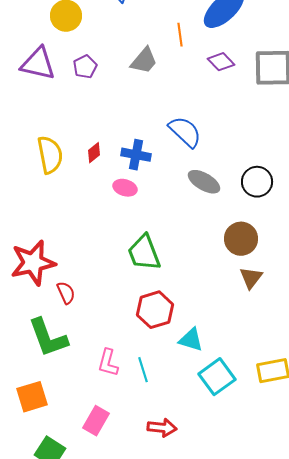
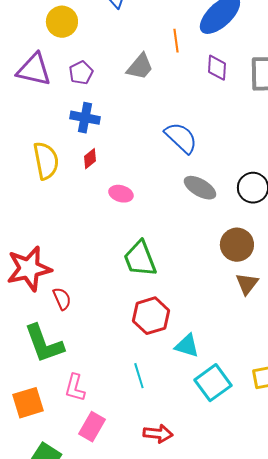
purple diamond: (221, 62) -> (217, 68), turned 48
blue cross: (136, 155) -> (85, 118), moved
pink L-shape: (108, 363) -> (75, 388), moved

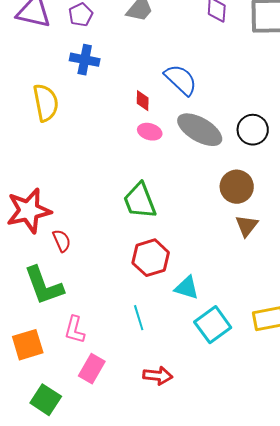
red diamond: (90, 159) -> (143, 101), moved, turned -50
gray ellipse: (200, 188) -> (200, 130), size x1.4
pink ellipse: (121, 194) -> (150, 132), moved

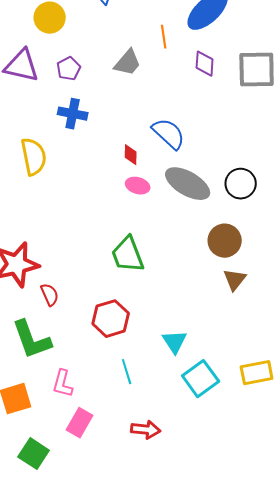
red hexagon: (151, 258) -> (111, 319), moved
cyan triangle: (187, 288) -> (175, 342), turned 40

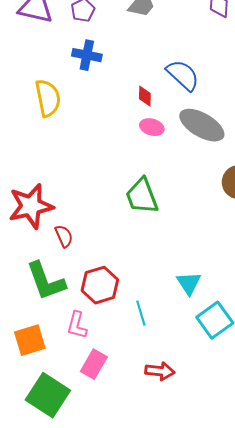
red hexagon: (111, 319) -> (100, 285), moved
green square: (34, 454) -> (48, 395), size x1.4

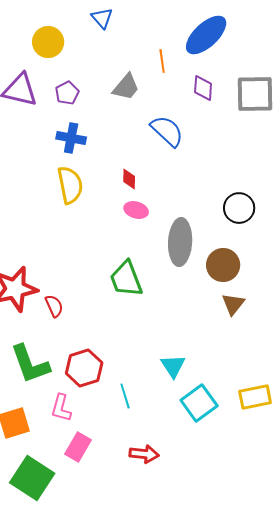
blue semicircle: (183, 75) -> (167, 131), moved
yellow semicircle: (48, 98) -> (70, 185), moved
gray ellipse: (202, 125) -> (180, 242), moved, turned 63
red semicircle: (64, 236) -> (54, 306), moved

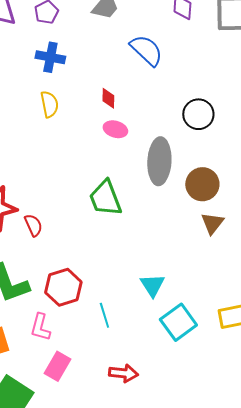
yellow semicircle: (70, 185) -> (49, 104), size x0.7
black circle: (239, 208) -> (198, 114), moved

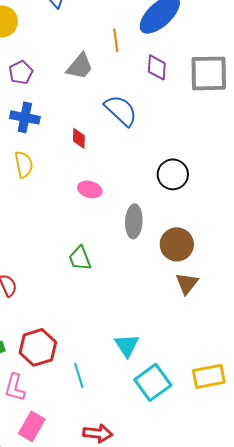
red diamond: (108, 98) -> (79, 138), moved
gray ellipse: (159, 161) -> (134, 221), size x0.7
green trapezoid: (105, 198) -> (80, 258), size x0.7

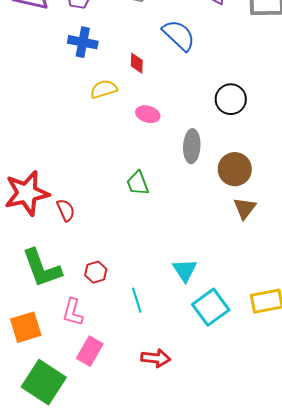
yellow semicircle: (24, 164) -> (104, 89), moved, turned -96
red hexagon: (38, 347) -> (96, 272), size x0.6

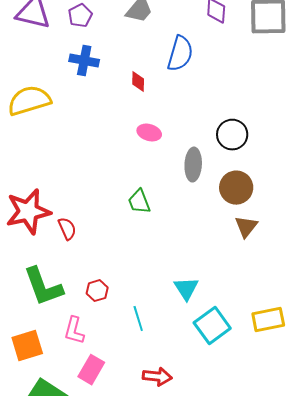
blue semicircle: (179, 35) -> (180, 54), turned 63
yellow semicircle: (104, 89) -> (29, 101), moved, size x1.6
black circle: (231, 99) -> (232, 135), moved

